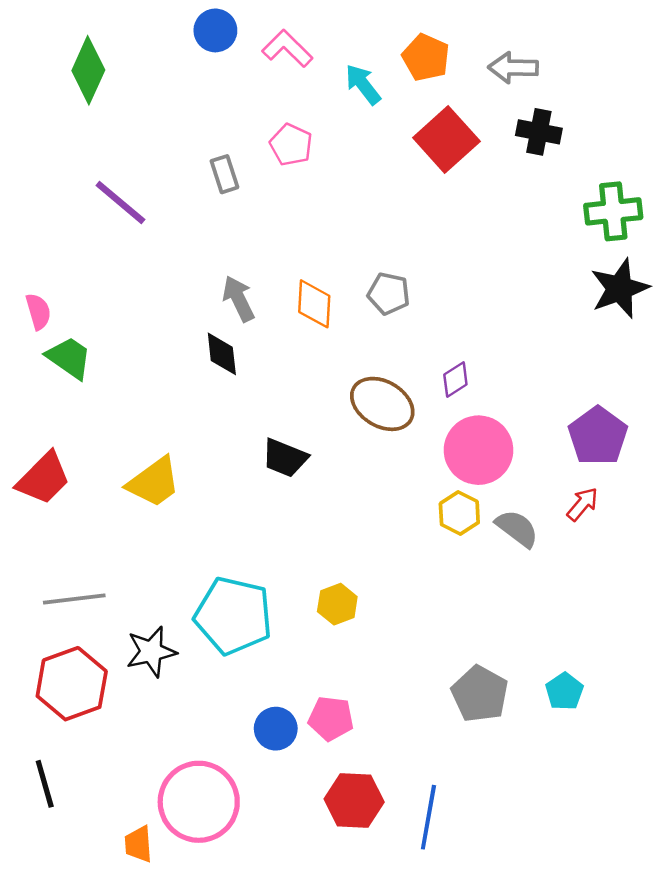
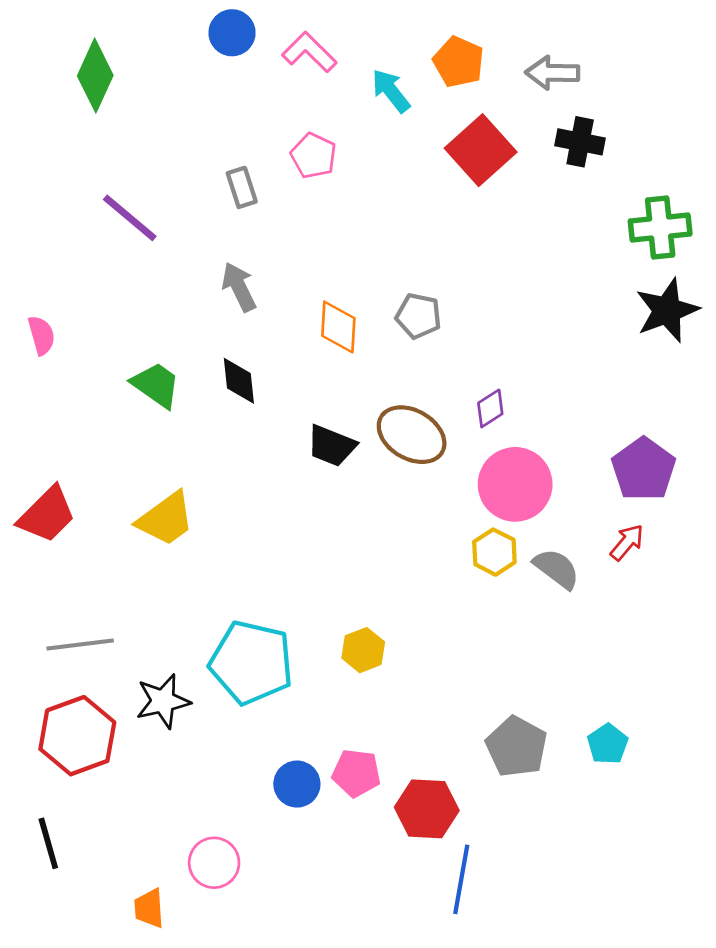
gray arrow: (239, 299) -> (239, 287), moved
green trapezoid: (69, 358) -> (156, 385), moved
black trapezoid: (285, 458) -> (331, 446), moved
red hexagon: (354, 800) -> (427, 809), moved
pink circle: (199, 802) -> (214, 863), size x0.6

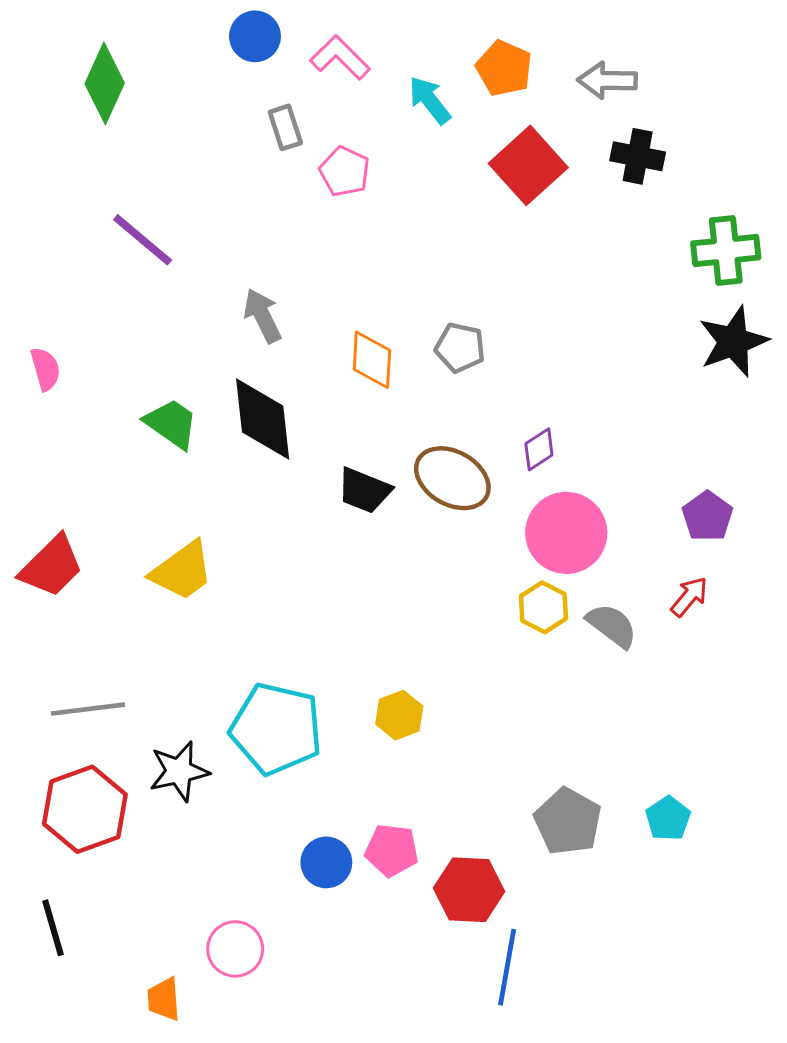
gray rectangle: (242, 187) -> (285, 127), moved
black diamond: (239, 381) -> (263, 419), size x1.6
purple pentagon: (644, 469) -> (707, 516), size x0.7

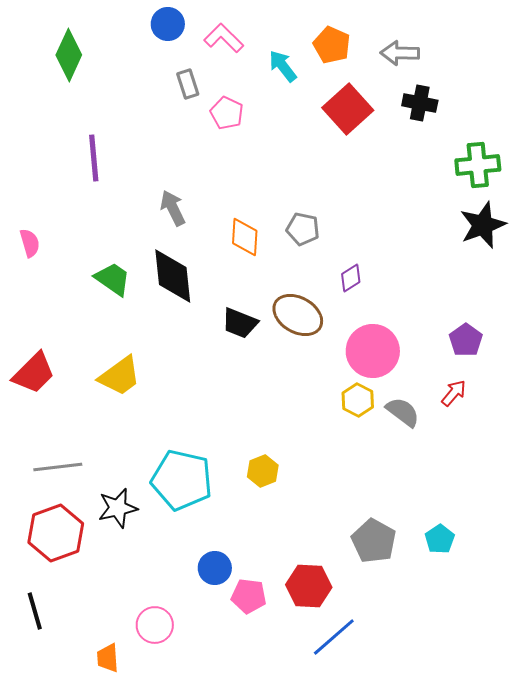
purple line: (143, 240) -> (94, 158), turned 45
purple diamond: (539, 449) -> (351, 278), moved
pink pentagon: (392, 850) -> (249, 596), moved
blue line: (507, 967) -> (334, 637), turned 39

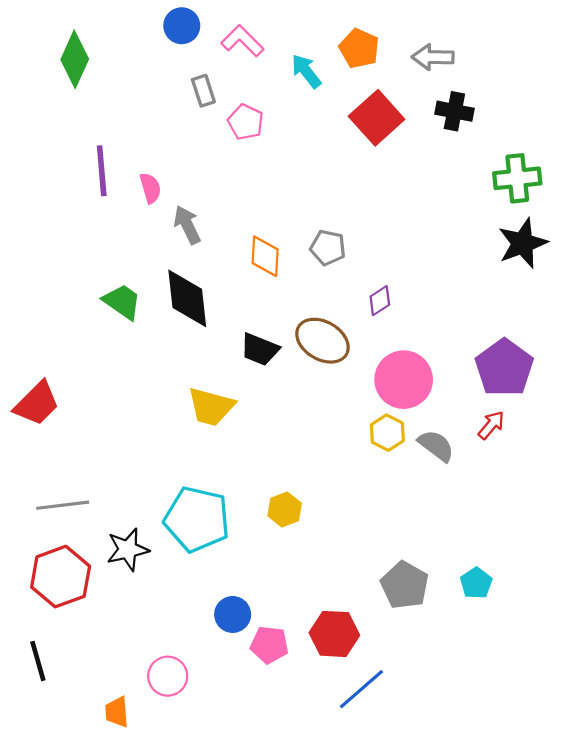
pink semicircle: (30, 243) -> (150, 188), moved
purple pentagon: (466, 340) -> (504, 368), size x1.6
yellow trapezoid: (120, 376) -> (211, 407), moved, turned 51

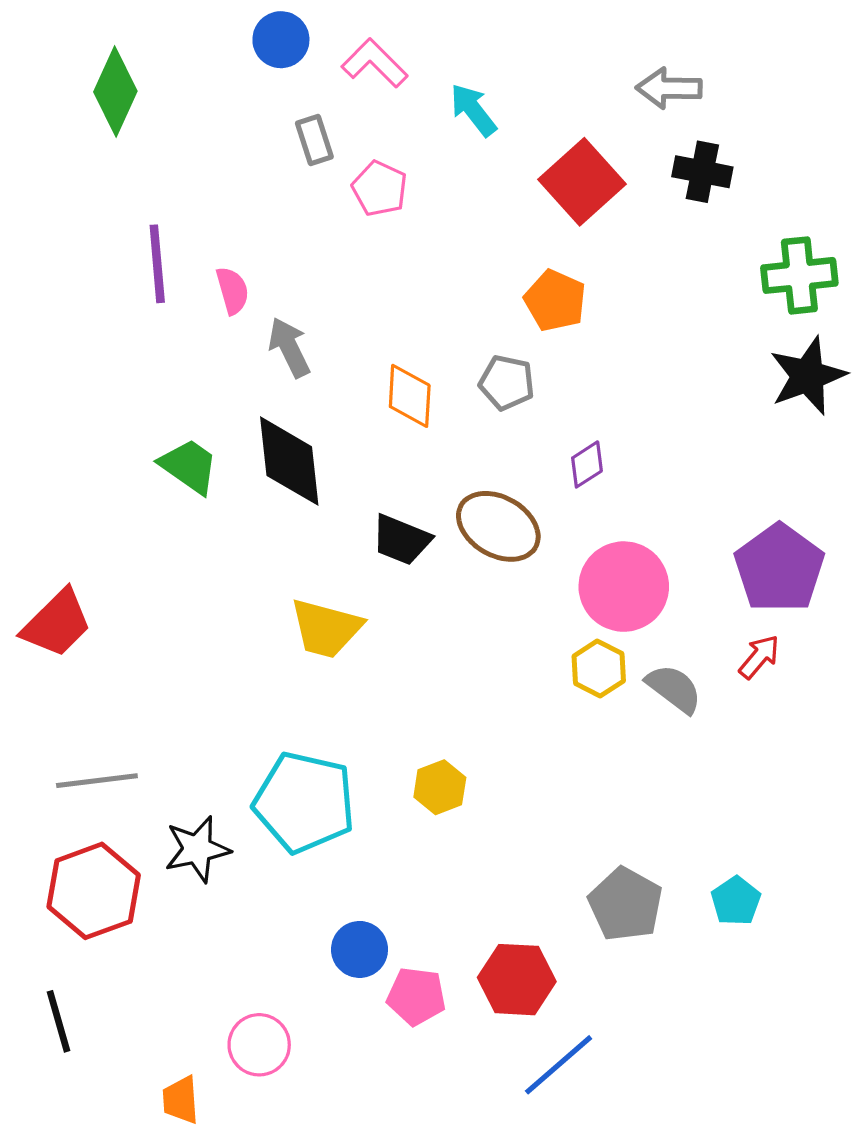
orange pentagon: (359, 48) -> (555, 301), moved

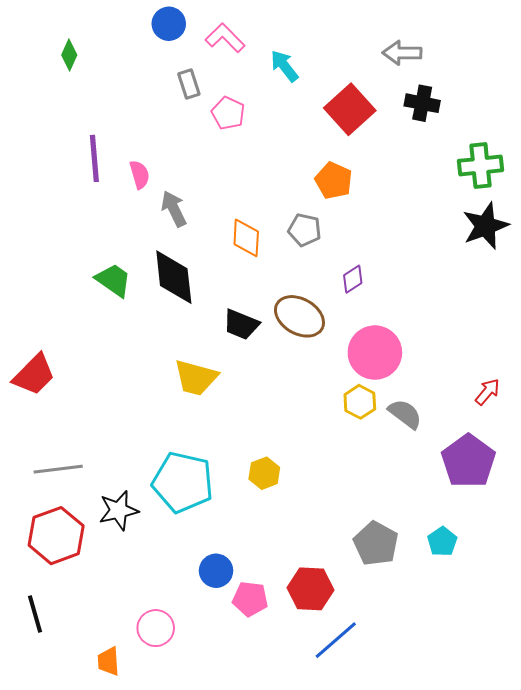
green diamond: (115, 92) -> (69, 55), size x0.6
purple pentagon: (779, 568) -> (468, 461), moved
red arrow: (759, 657) -> (488, 392), moved

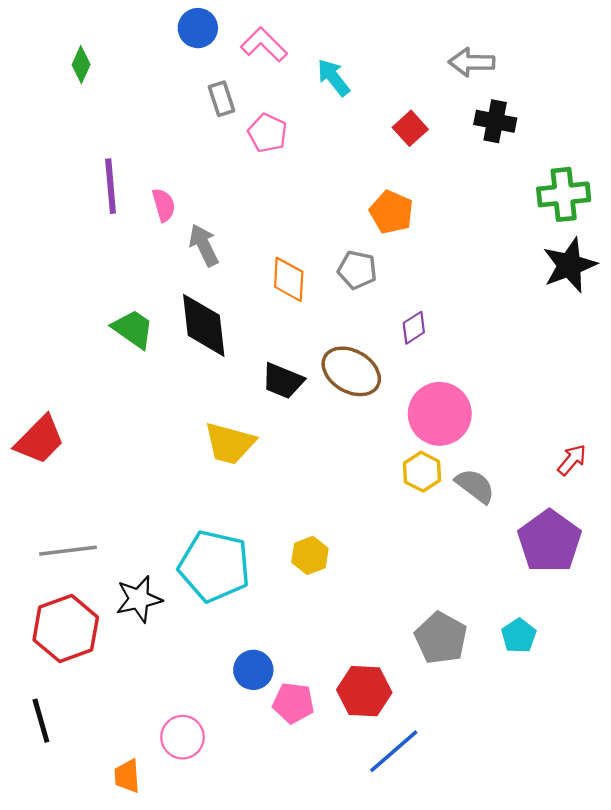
red square: (350, 109) -> (410, 128), size x0.6

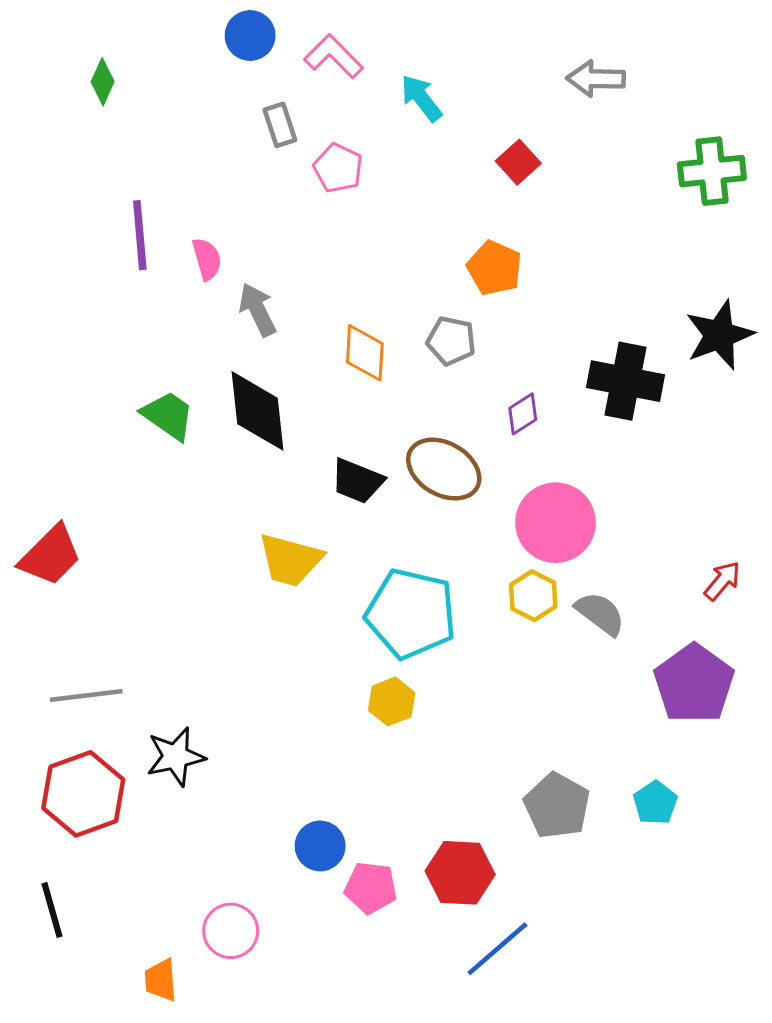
black cross: (495, 121) -> (626, 381), moved, size x1.4
green cross: (564, 194) -> (712, 171), moved
cyan pentagon: (214, 566) -> (411, 614), moved

